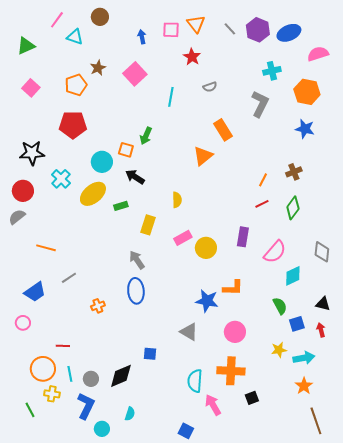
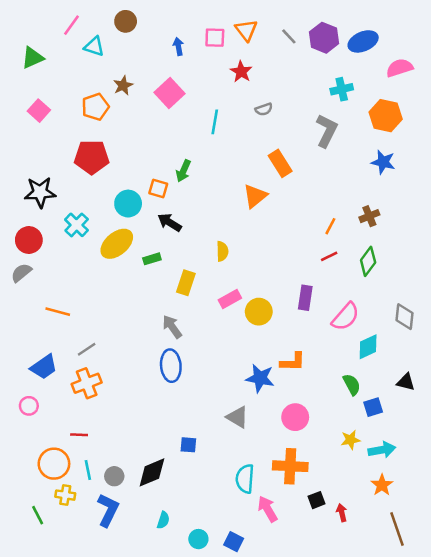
orange cross: (98, 306) -> (87, 383), moved, size x1.6
red arrow: (321, 330) -> (342, 513), moved
cyan circle: (102, 429) -> (198, 539), moved

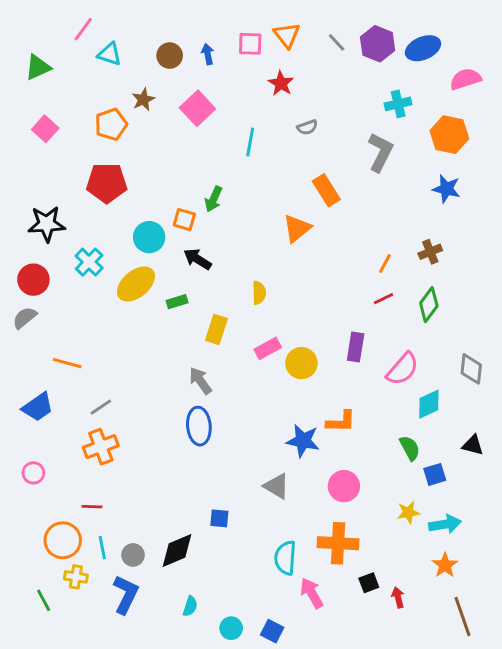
brown circle: (126, 21) -> (170, 56), moved
blue trapezoid: (44, 367) -> (38, 407), moved

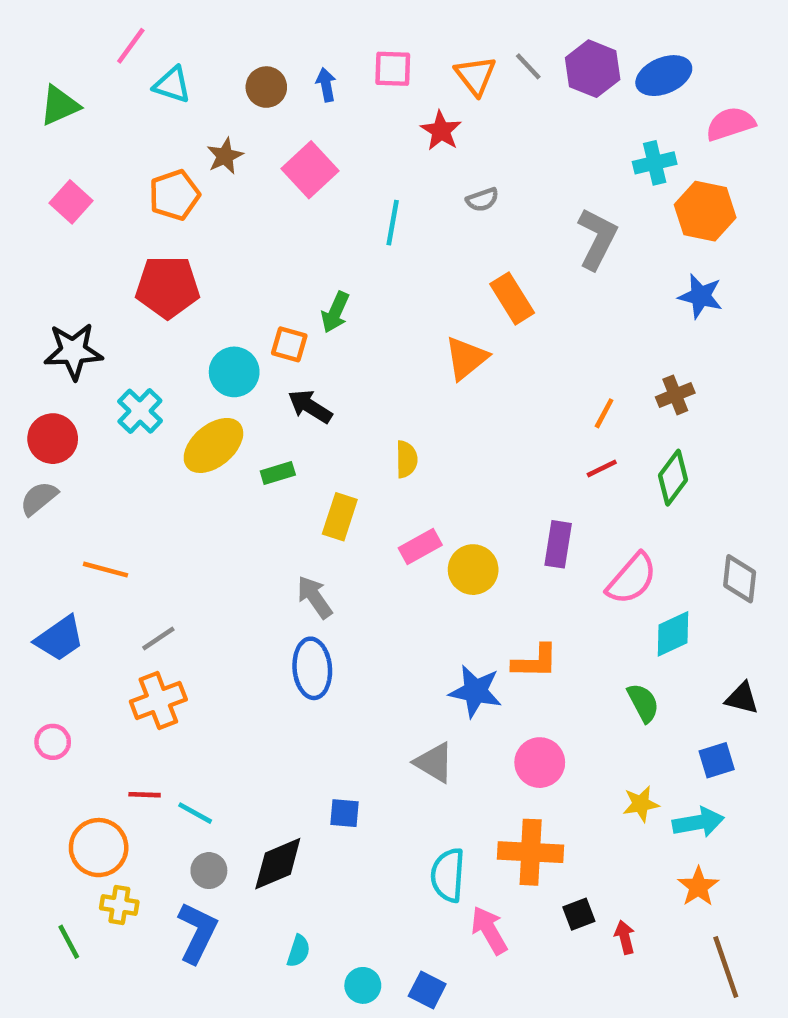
orange triangle: (287, 35) -> (475, 76), moved
cyan cross: (398, 104) -> (655, 163), moved
blue square: (435, 474) -> (717, 760), moved
cyan line: (102, 548) -> (195, 813), moved, turned -50

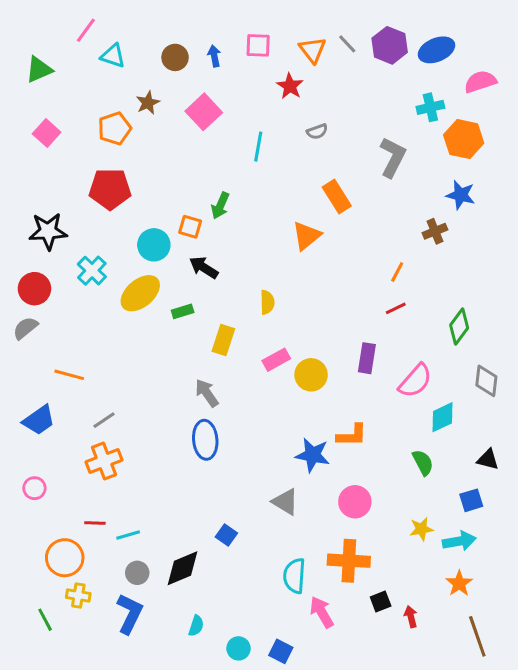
brown cross: (675, 395) -> (435, 231), moved
green diamond: (673, 478) -> (459, 326), moved
cyan line: (195, 813) -> (128, 535), turned -45
blue square: (344, 813) -> (226, 535), turned 30

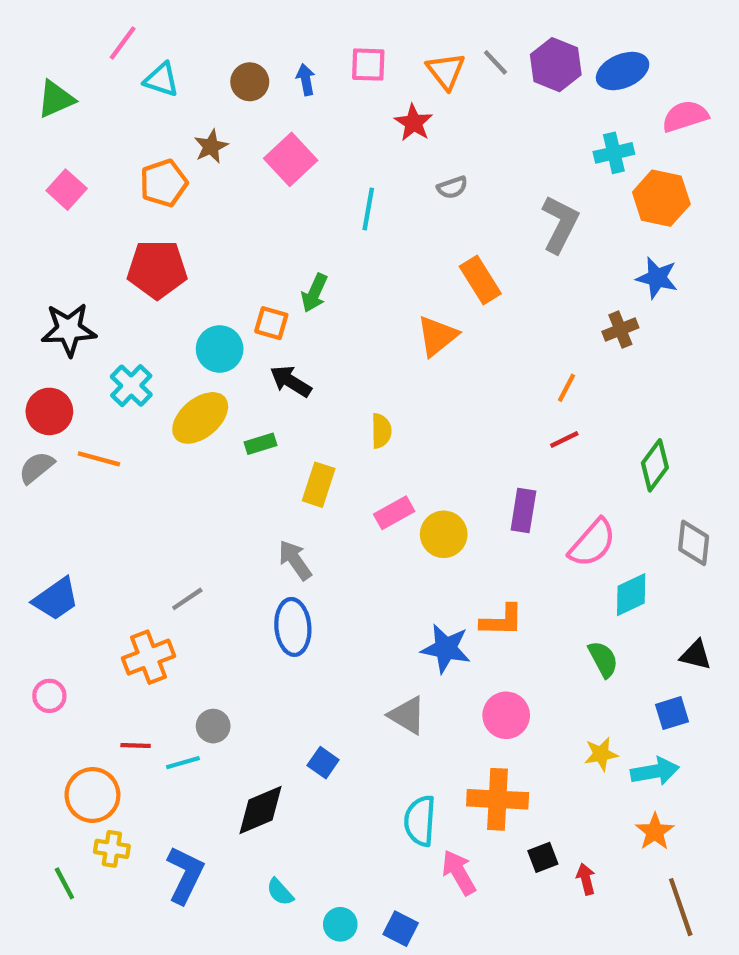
orange line: (69, 375) -> (99, 459), moved
gray line: (104, 420) -> (187, 599), moved
gray circle: (137, 573) -> (213, 726), moved
cyan semicircle: (196, 626) -> (280, 892), turned 120

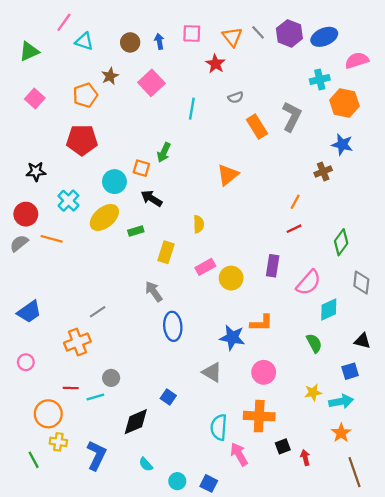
orange rectangle: (480, 280) -> (257, 127), moved
black star: (69, 330) -> (36, 171), size x0.7
blue ellipse: (293, 627) -> (173, 326), moved

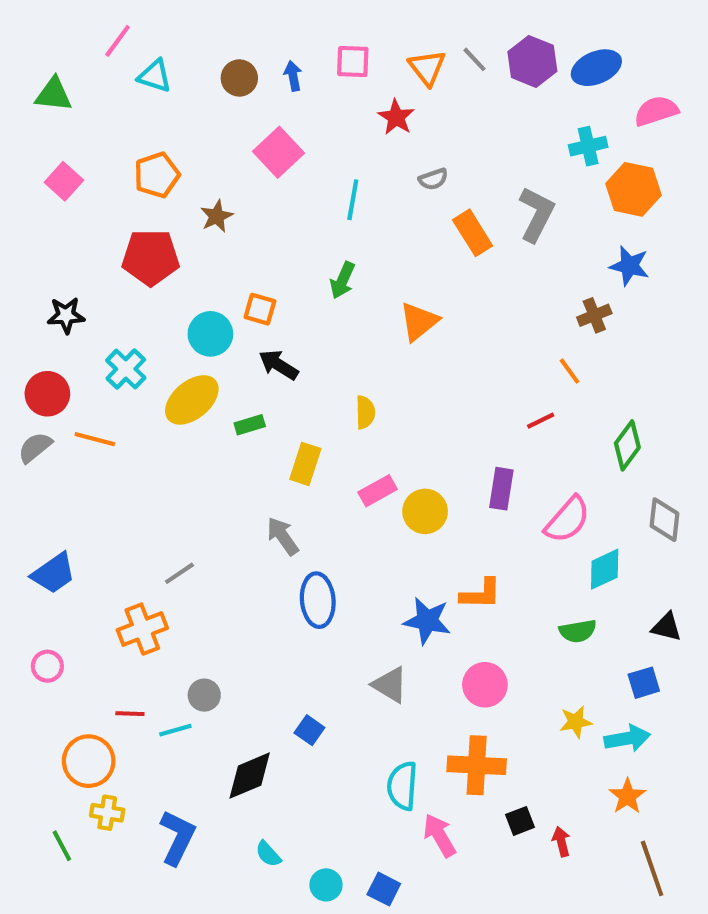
green triangle: (29, 51) -> (54, 94), turned 30
brown star: (110, 76) -> (217, 216), moved
green arrow: (164, 152) -> (343, 280), moved
orange line: (295, 202) -> (570, 371), moved, turned -64
green semicircle: (314, 343) -> (578, 631), turned 108

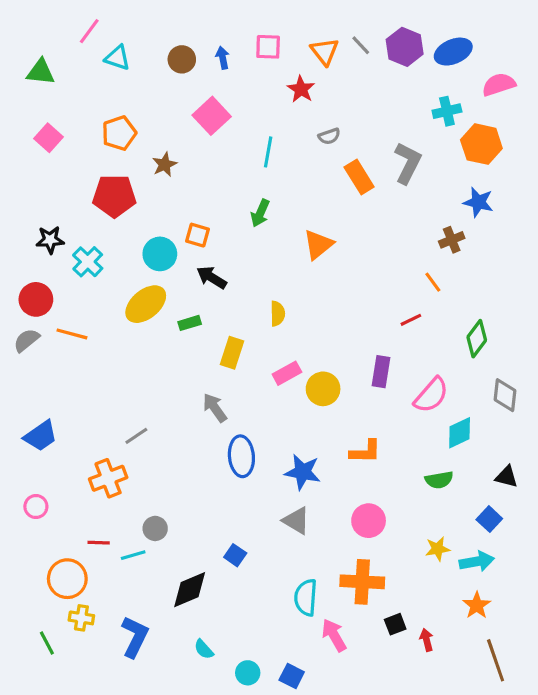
cyan cross: (126, 369) -> (88, 262), moved
blue star: (427, 621) -> (303, 472), moved
blue square: (644, 683) -> (489, 519), turned -30

